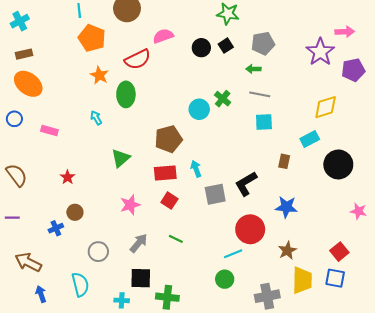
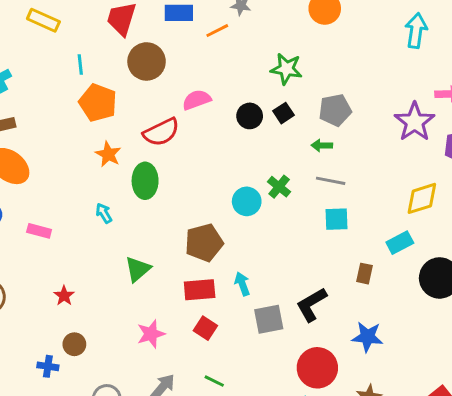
blue cross: (56, 228) -> (48, 366), turned 32

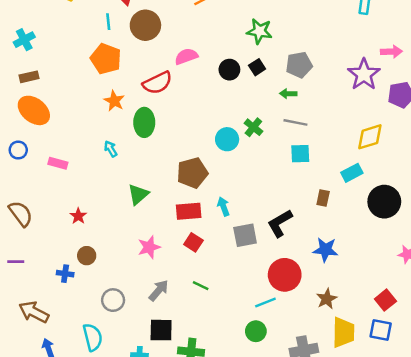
cyan line: (80, 64) -> (108, 22), moved

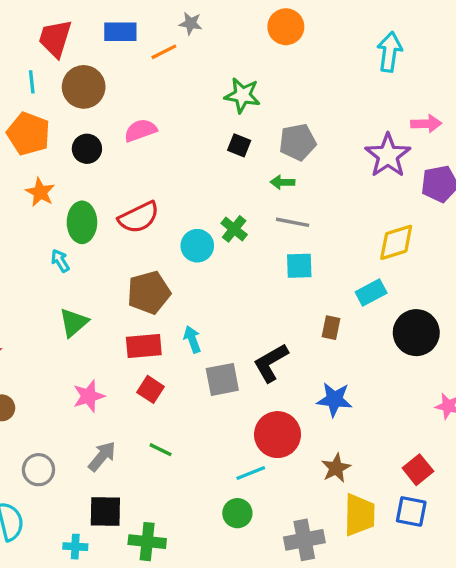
black square: (257, 67) -> (239, 145), turned -35
black circle: (229, 70) -> (87, 149), moved
red semicircle: (157, 83) -> (139, 217), moved
cyan arrow: (111, 149) -> (60, 261), moved

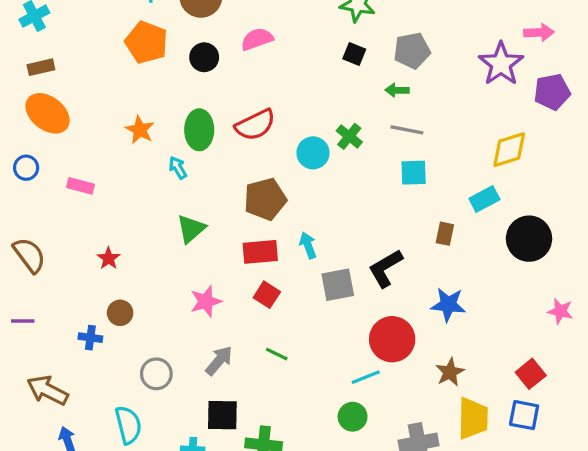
orange star: (40, 192) -> (140, 130), moved

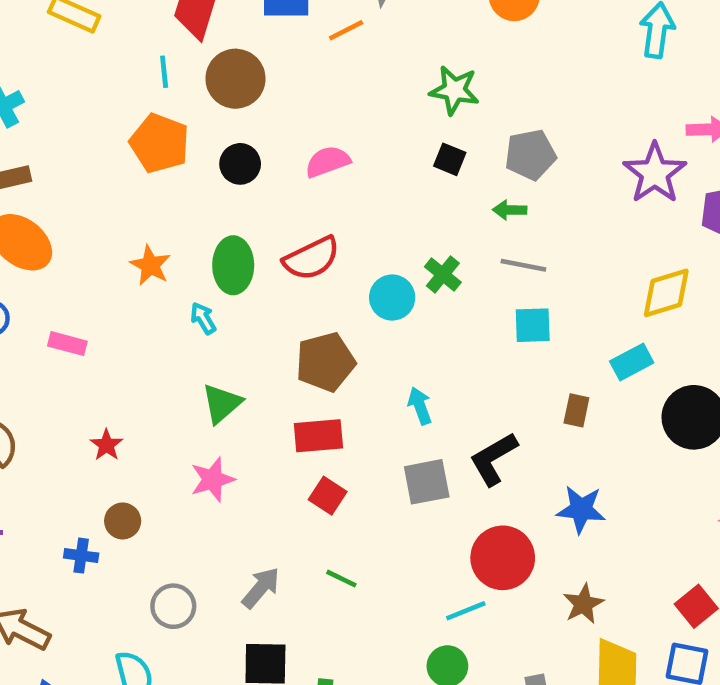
pink semicircle: (257, 39) -> (328, 162), moved
cyan arrow: (308, 245) -> (420, 406), moved
pink star: (206, 301) -> (212, 479), moved

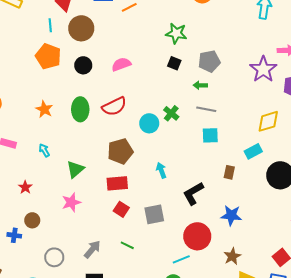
cyan arrow: (203, 318) -> (44, 150), moved
gray square: (427, 482) -> (154, 214), moved

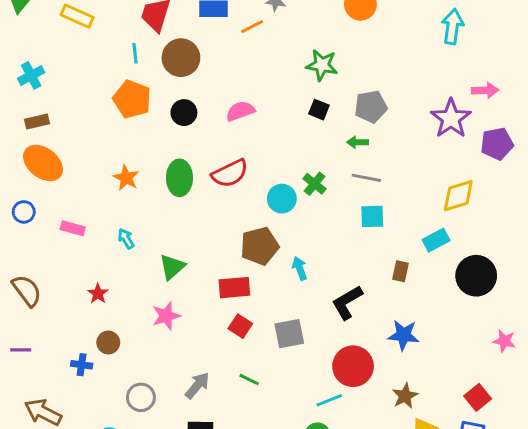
brown pentagon: (120, 151) -> (260, 246), moved

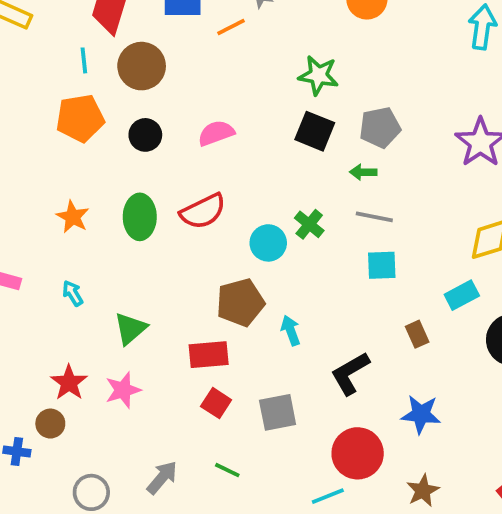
orange pentagon: (132, 99) -> (80, 118), turned -30
black square: (319, 110) -> (315, 131), size x1.5
brown rectangle: (400, 271) -> (417, 334), turned -36
red star: (98, 294) -> (69, 383), moved, size x1.4

